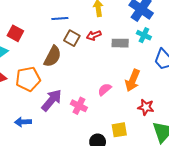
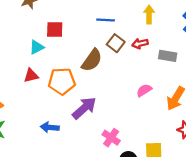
red square: (15, 33) -> (55, 30), turned -35
pink semicircle: (105, 89) -> (144, 90), moved
pink cross: (79, 106) -> (111, 138), moved

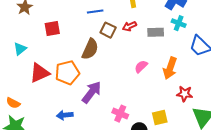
cyan triangle: (37, 47) -> (20, 49), moved
red triangle: (31, 76) -> (40, 73), size x1.5

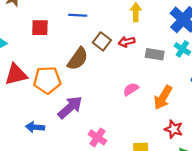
blue line: (95, 12) -> (78, 15), moved

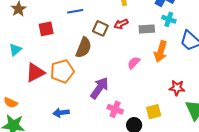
orange arrow: (163, 97) -> (161, 51), moved
purple arrow: (70, 107) -> (99, 88), moved

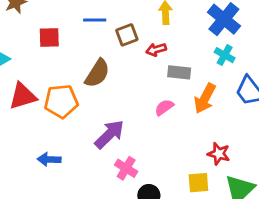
brown square: (100, 28) -> (127, 35), moved, turned 35
gray rectangle: (147, 29) -> (179, 72), moved
yellow square: (154, 112) -> (198, 183), moved

